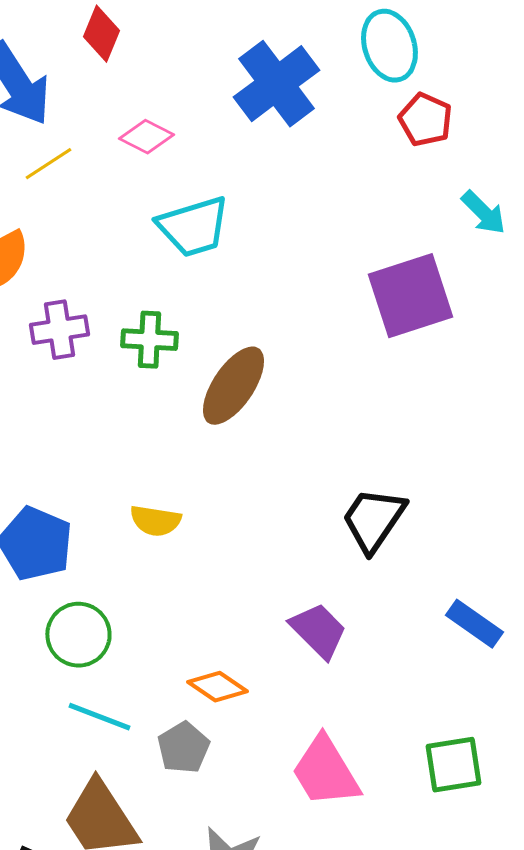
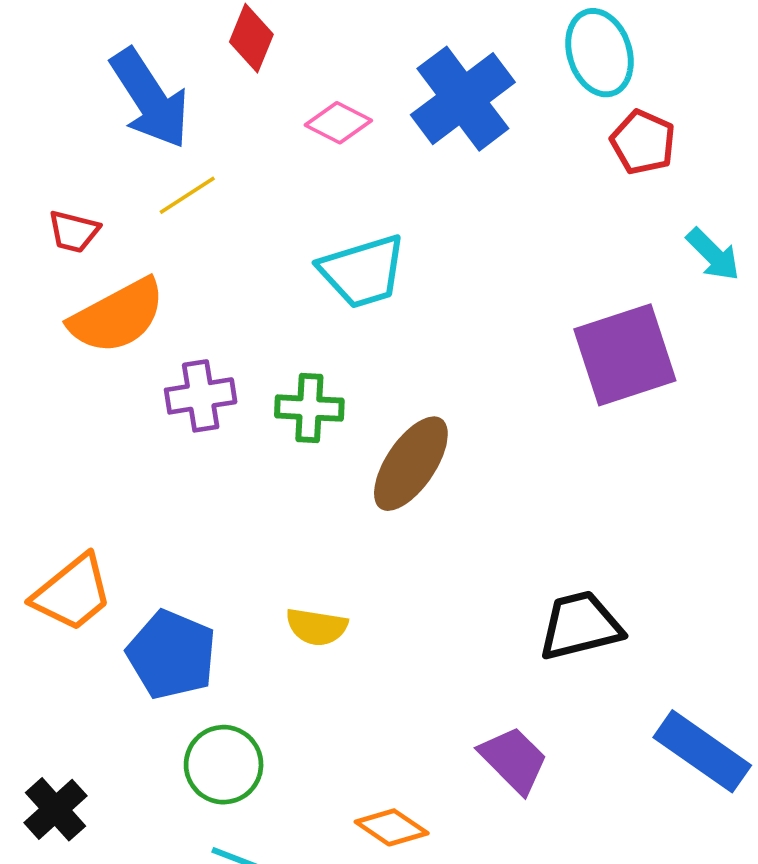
pink diamond: (146, 137) -> (338, 123), moved
black trapezoid: (373, 520) -> (580, 626), turned 42
blue rectangle: (474, 624) -> (702, 751), size x1.4

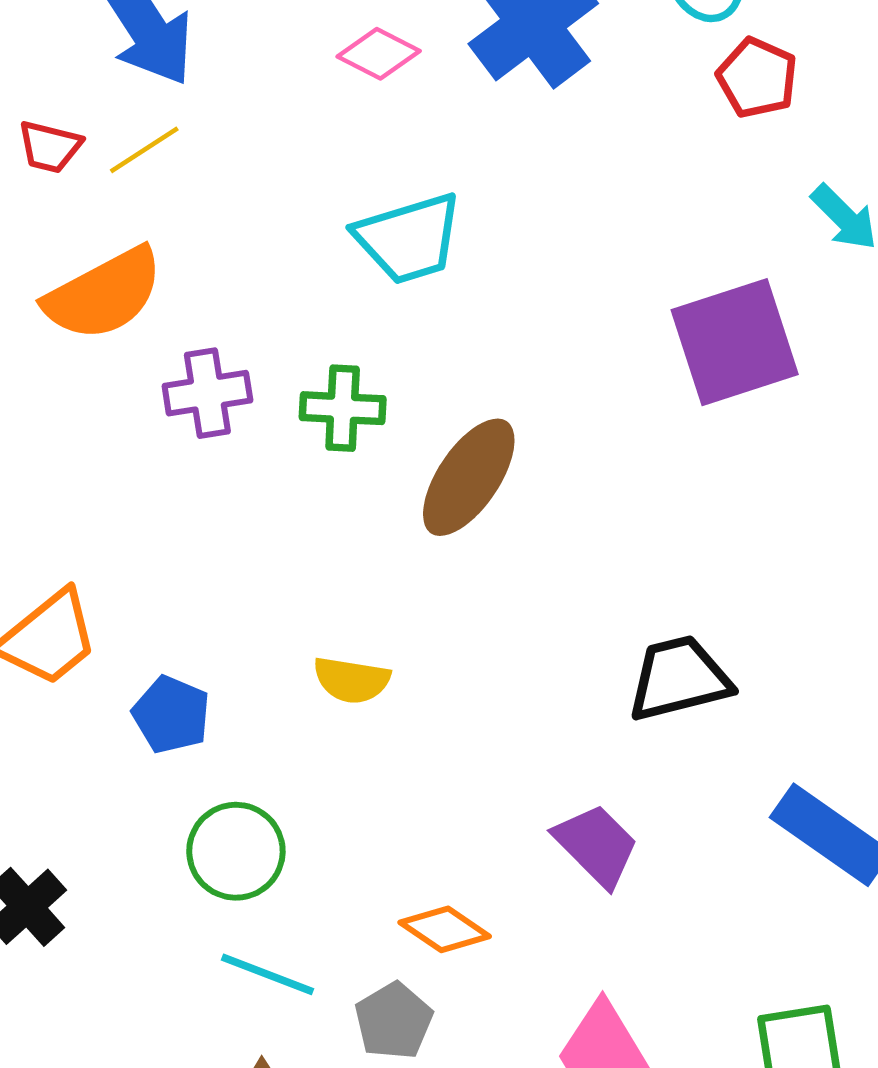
yellow line: (187, 195) -> (144, 150), moved
red trapezoid: (74, 232) -> (50, 147), moved
blue pentagon: (172, 655) -> (171, 715), size x0.7

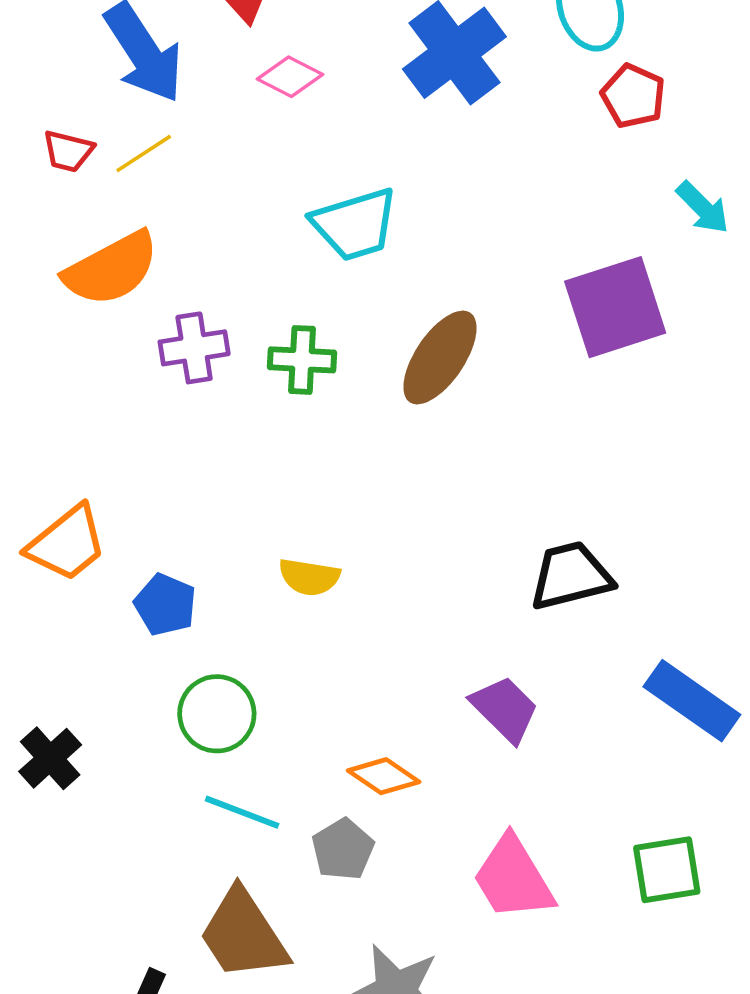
pink diamond: (379, 54) -> (290, 77), moved
brown ellipse: (469, 477) -> (440, 357), moved

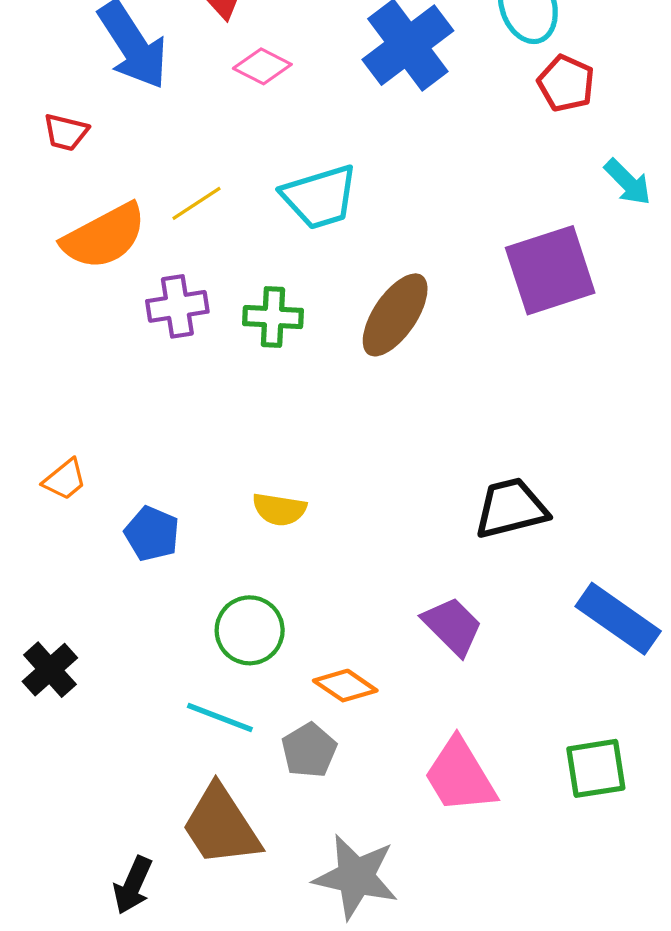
yellow line: (144, 154) -> (196, 203), moved
orange trapezoid: (67, 543) -> (65, 480), size x0.6
green circle: (217, 714) -> (250, 630), moved

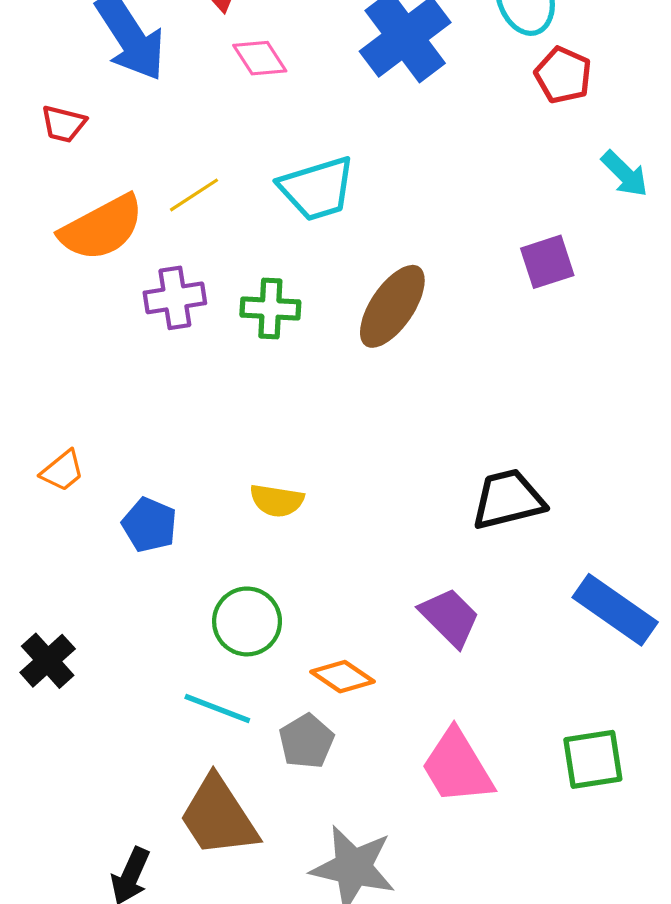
pink diamond: (262, 66) -> (260, 58), turned 30
purple square: (550, 270) -> (547, 262), size x0.6

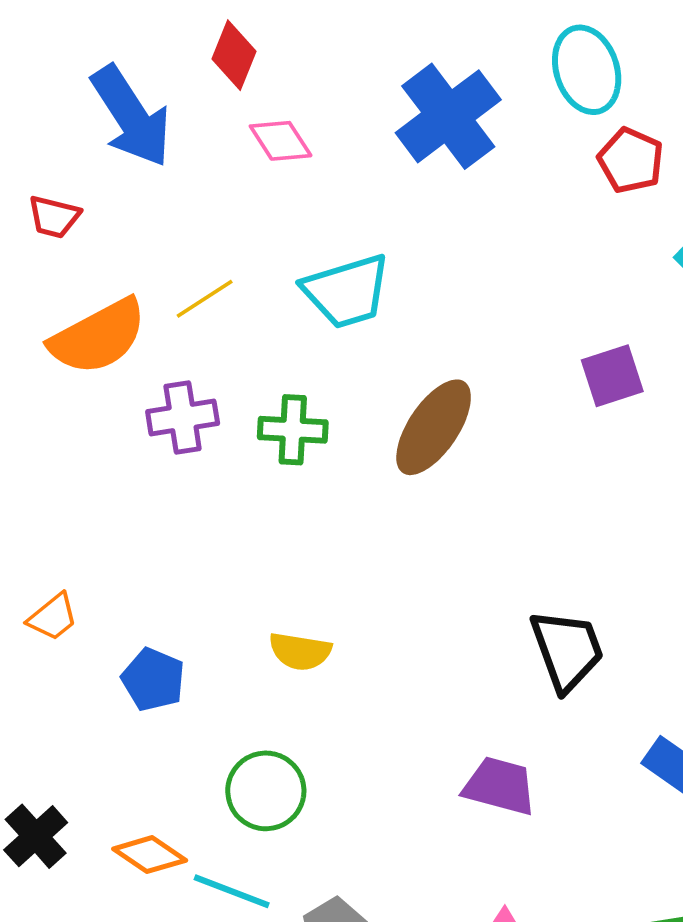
black trapezoid: (508, 499) -> (567, 650), turned 84
purple trapezoid: (450, 617) -> (500, 786), turned -30
orange diamond: (343, 677) -> (150, 855), moved

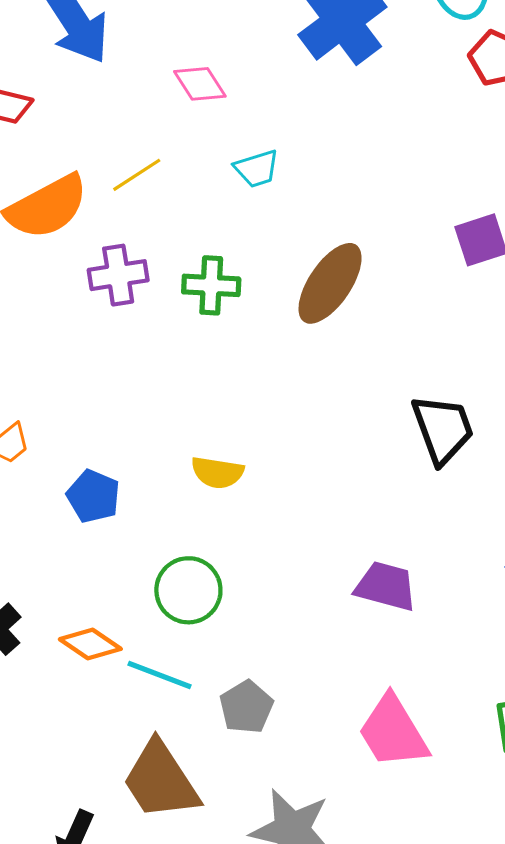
pink diamond: (281, 141) -> (200, 84), moved
cyan trapezoid: (347, 291) -> (257, 169), size x0.6
black trapezoid: (567, 650) -> (443, 429), moved

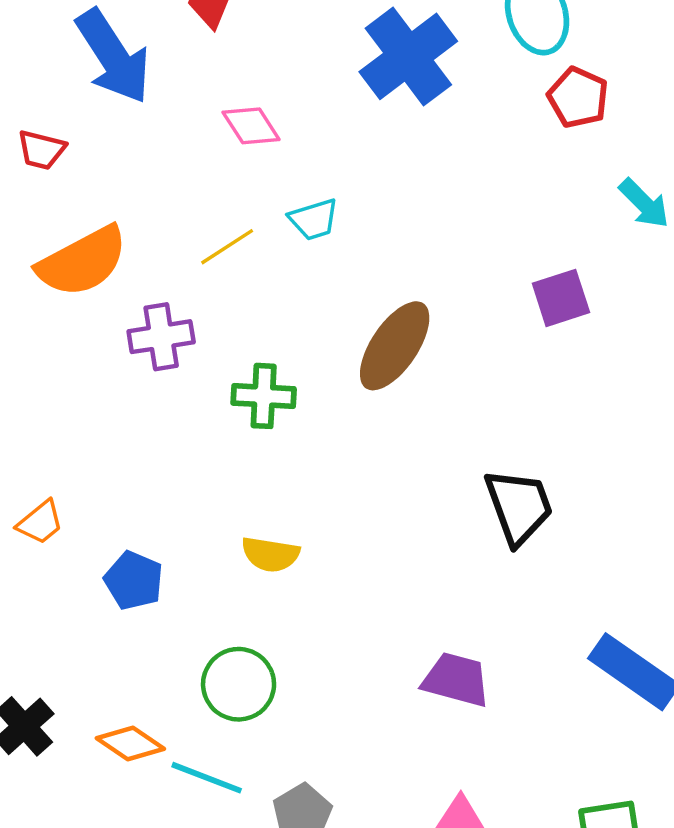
yellow line: (137, 175) -> (227, 247), moved
green cross: (211, 285) -> (264, 396), moved

